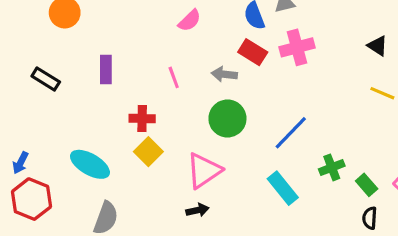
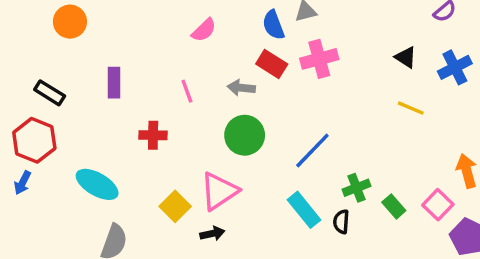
yellow square: (148, 152) -> (175, 206), moved
red hexagon: (32, 199) -> (34, 140), moved
black semicircle: (370, 218) -> (341, 222), moved

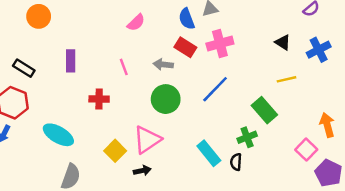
yellow line: (411, 108) -> (287, 79), turned -36
blue line: (312, 150) -> (215, 89), moved
green rectangle: (394, 206) -> (264, 110), moved, size x1.5

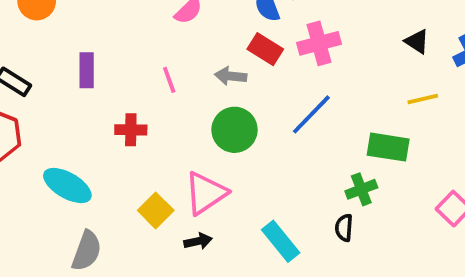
green rectangle: (264, 110) -> (388, 147), turned -40
cyan rectangle: (209, 153) -> (281, 241), moved

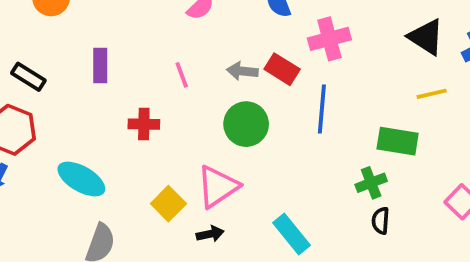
black triangle: (417, 41) -> (426, 37), size x1.5
red rectangle: (265, 49) -> (282, 69), moved
blue line: (311, 114) -> (322, 109), turned -39
black semicircle: (344, 228) -> (381, 221), moved

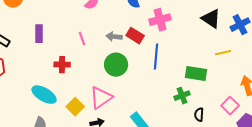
yellow line: (432, 94) -> (223, 53), moved
cyan ellipse: (81, 179) -> (44, 95), moved
black semicircle: (381, 221) -> (199, 115), moved

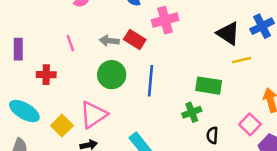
black triangle: (211, 19) -> (228, 33), moved
purple rectangle: (39, 34) -> (18, 49), moved
blue line: (156, 57) -> (150, 81), moved

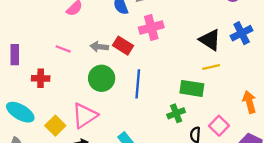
pink line: (70, 43) -> (63, 49), turned -49
yellow line: (241, 60) -> (211, 67), moved
pink square: (250, 124) -> (219, 126), moved

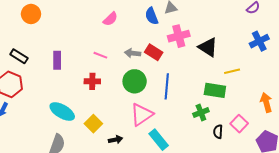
black triangle: (210, 40) -> (208, 47), moved
red cross: (41, 78) -> (92, 81), moved
pink triangle: (85, 116) -> (142, 115), moved

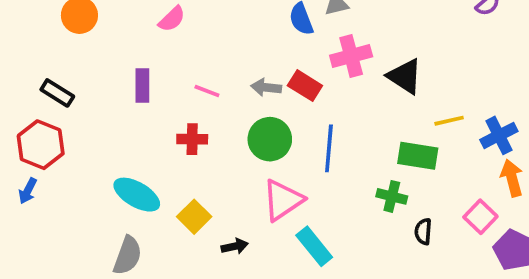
pink semicircle: (110, 19) -> (172, 19), moved
blue cross: (259, 41) -> (499, 135), moved
purple rectangle: (57, 60) -> (142, 86), moved
green cross: (201, 113) -> (392, 196), turned 35
pink square: (239, 124) -> (480, 217), moved

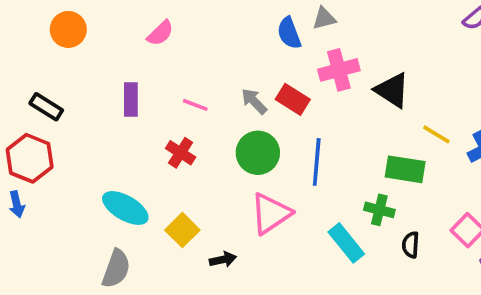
gray arrow: (266, 87) -> (254, 101), turned 40
yellow line: (449, 121) -> (436, 134), turned 44
red cross: (192, 139) -> (181, 153), turned 32
blue arrow: (28, 191) -> (17, 204), turned -40
cyan rectangle: (314, 246) -> (346, 243), moved

